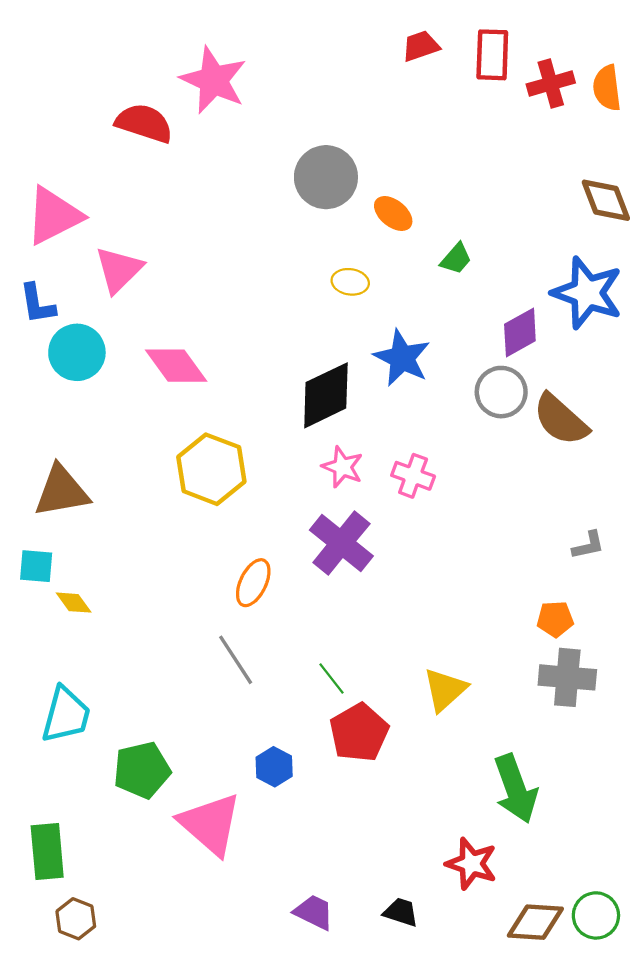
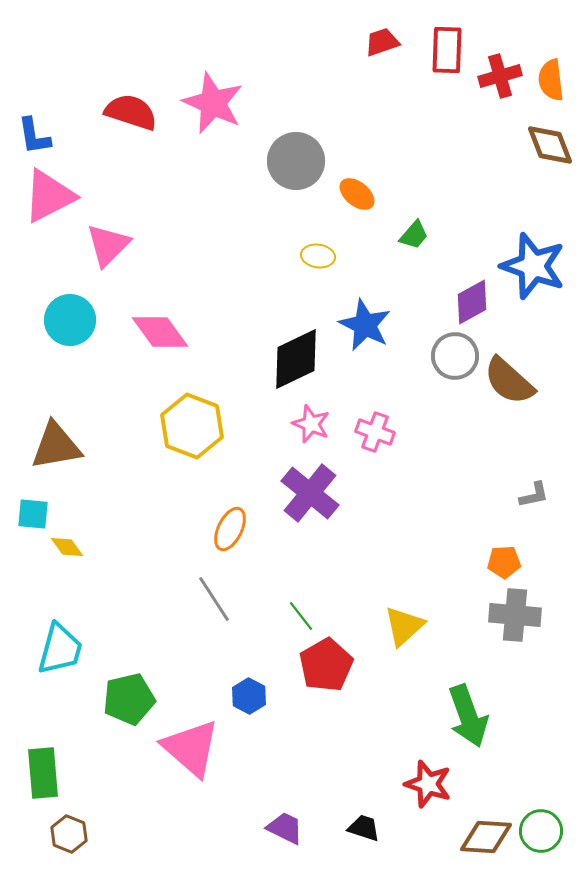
pink star: (214, 80) -> (213, 103), moved
brown diamond: (606, 200) -> (550, 145), moved
blue L-shape: (37, 304) -> (34, 136), moved

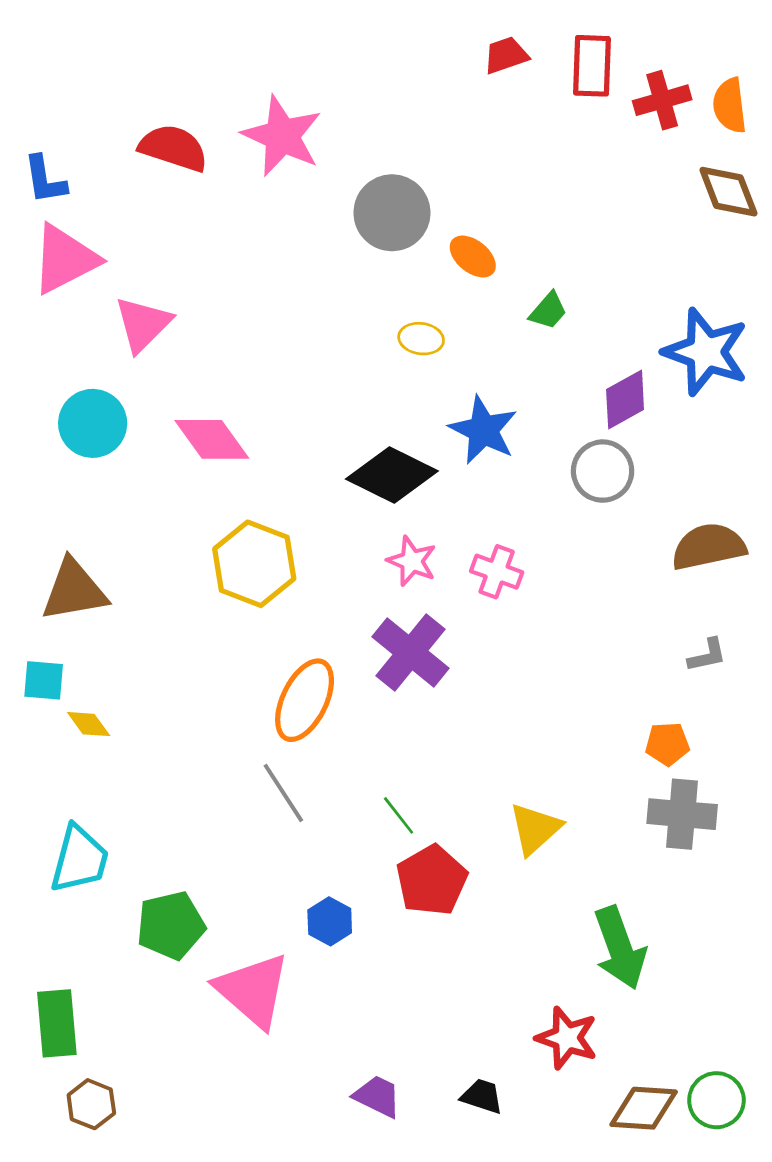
black diamond: (296, 359) -> (392, 475), turned 52
brown semicircle: (509, 381) -> (709, 547), moved, turned 126
orange ellipse: (230, 529) -> (305, 700), size x1.4

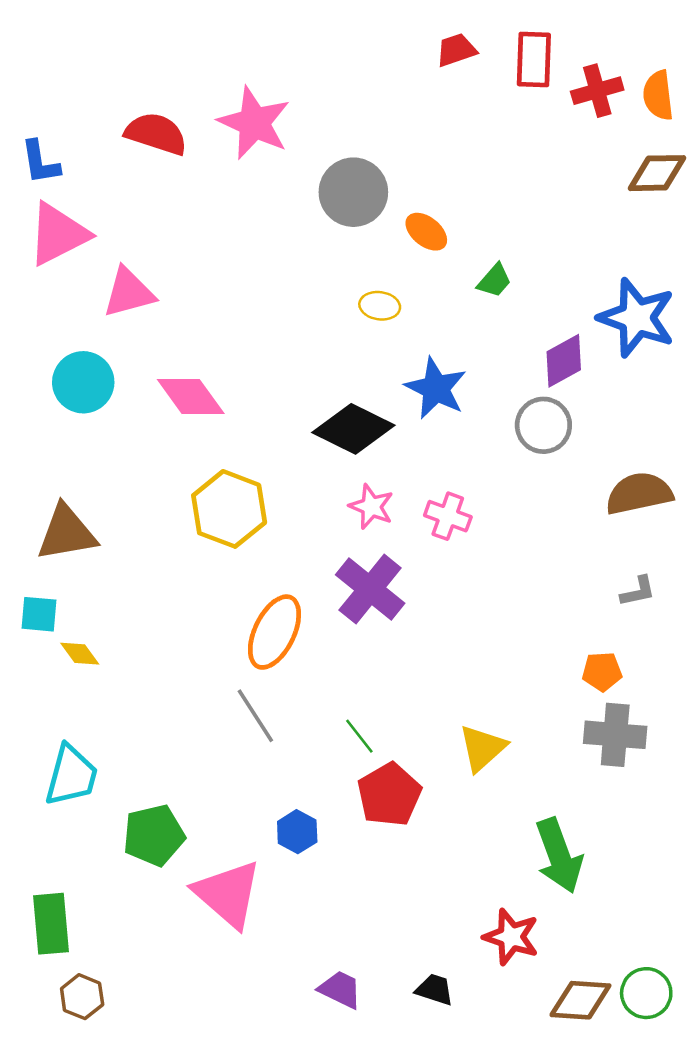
brown diamond: (728, 192) -> (657, 173), turned -70
pink triangle: (143, 324) -> (129, 293), turned 30

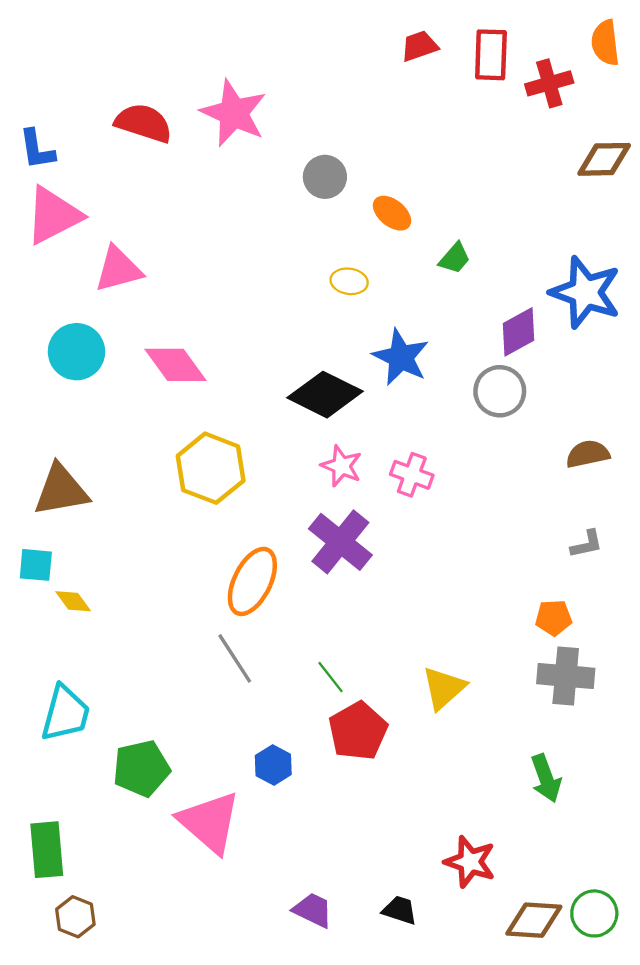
orange semicircle: (658, 95) -> (605, 43), moved
gray circle: (353, 192) -> (325, 177), size x0.7
brown semicircle: (639, 493) -> (588, 454), size x0.7
green arrow: (559, 856) -> (546, 778), moved, size x0.7

